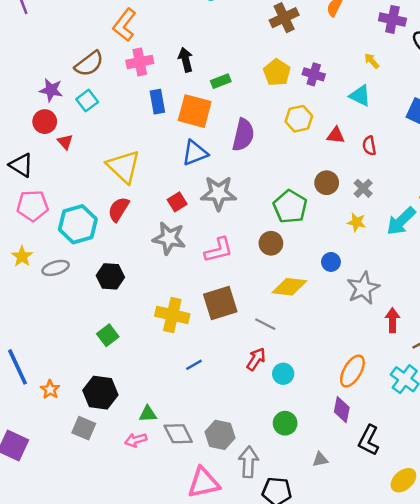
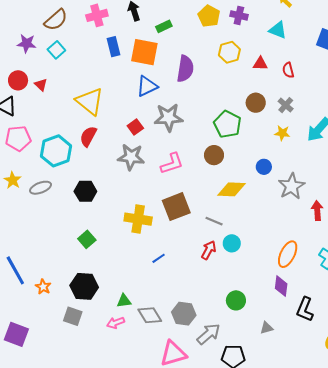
red circle: (45, 122) -> (18, 80), moved
cyan circle: (283, 374) -> (232, 243), moved
gray arrow: (248, 462) -> (208, 334), turned 50

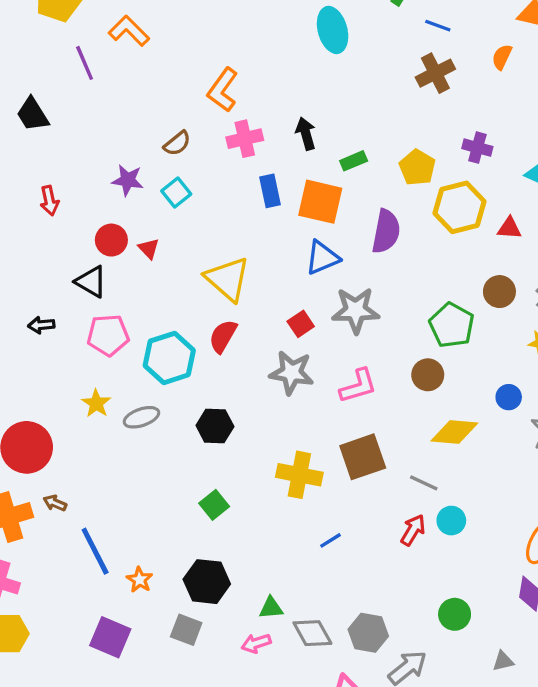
yellow pentagon: (209, 16) -> (417, 167), moved
brown semicircle: (56, 20) -> (177, 143), size x0.7
yellow hexagon: (229, 52) -> (460, 207), size x1.4
purple square: (16, 334) -> (110, 637), moved

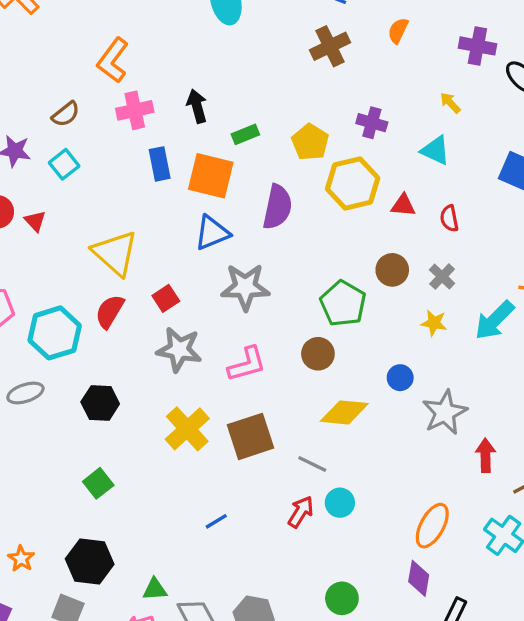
red square: (301, 324) -> (166, 298), moved
yellow cross: (299, 475) -> (187, 429), moved, turned 36

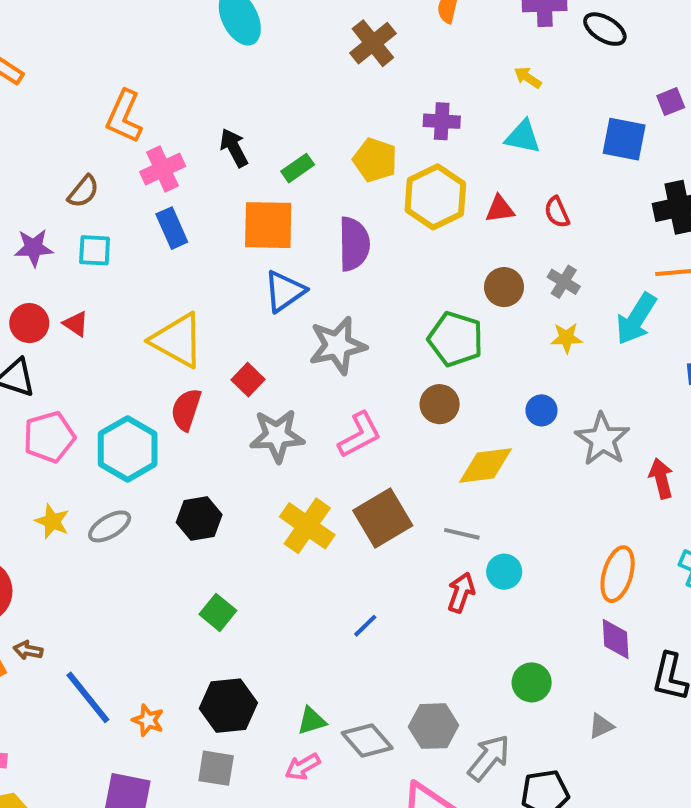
cyan square: (64, 164) -> (95, 250), turned -36
blue rectangle: (160, 164) -> (172, 228), moved

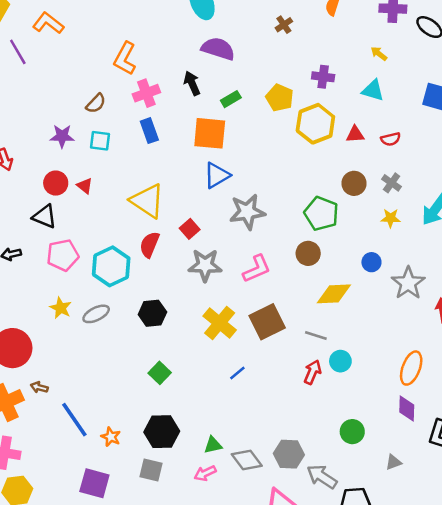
brown cross: (373, 43) -> (284, 25), size x0.6
red semicircle: (557, 212) -> (391, 139), turned -84
purple semicircle: (354, 244) -> (218, 49), moved, turned -76
blue line: (365, 626) -> (237, 373), moved
gray arrow: (489, 758) -> (322, 477), turned -100

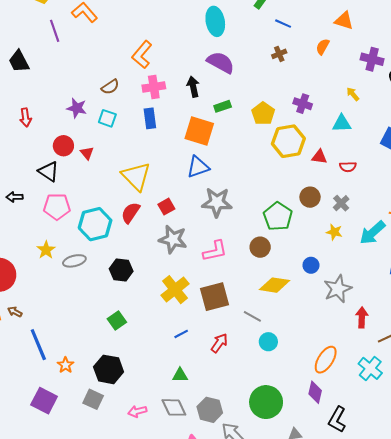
cyan triangle: (373, 90) -> (342, 123), turned -30
red arrow: (312, 372) -> (219, 343), moved
green circle: (352, 432) -> (266, 402), size x1.6
green triangle: (213, 445) -> (180, 375), moved

